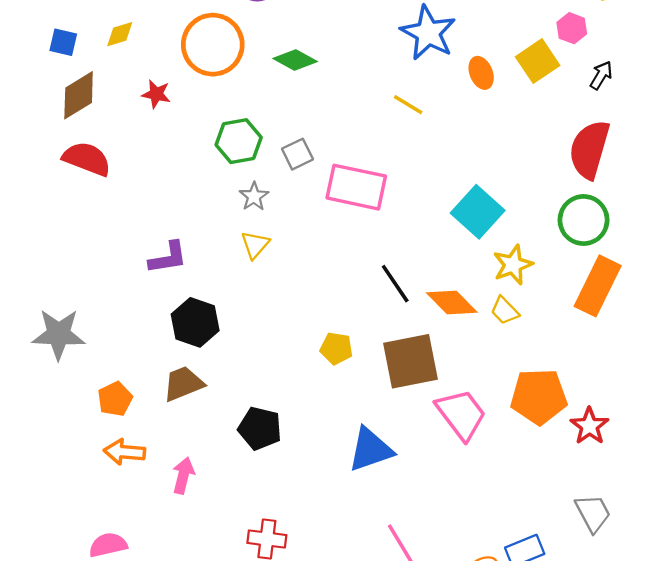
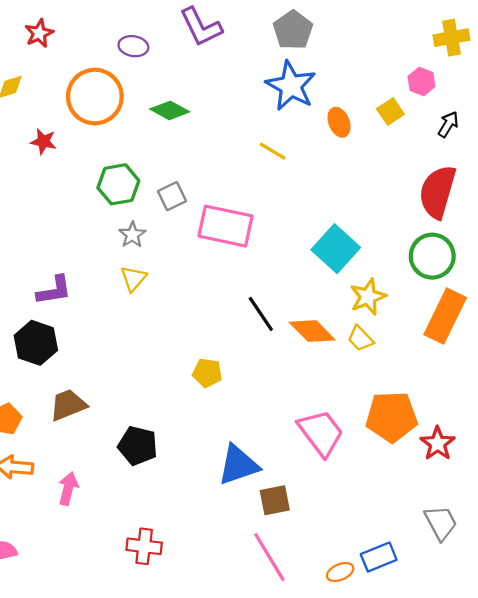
yellow square: (538, 61) -> (390, 112), size x0.7
black hexagon: (195, 322) -> (36, 343), moved
brown square: (410, 361) -> (275, 500), moved, size x0.6

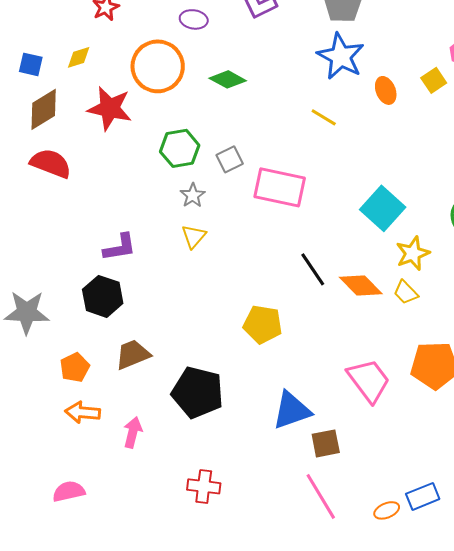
red star: (43, 141) -> (110, 108), size x1.8
yellow pentagon: (207, 373) -> (263, 324), size x1.4
black pentagon: (138, 446) -> (198, 392), size x1.4

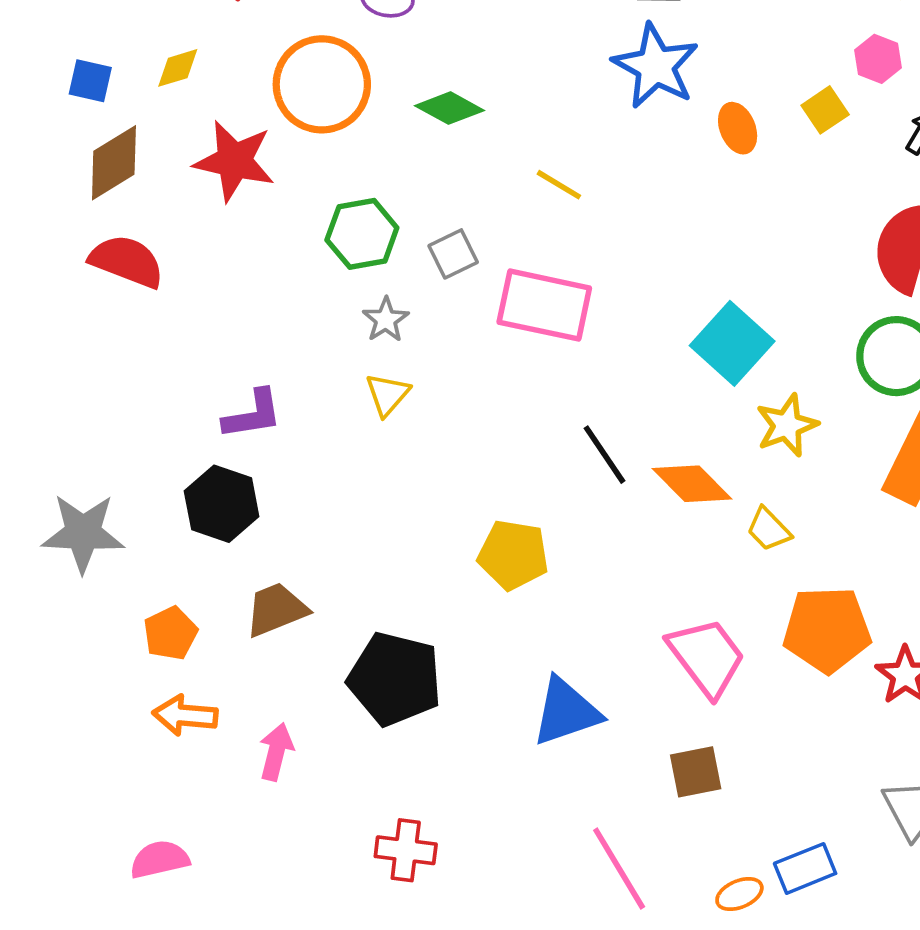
yellow line: (324, 117) -> (559, 185), moved
yellow trapezoid: (406, 292) -> (769, 529), moved
brown square: (326, 443) -> (696, 772), moved

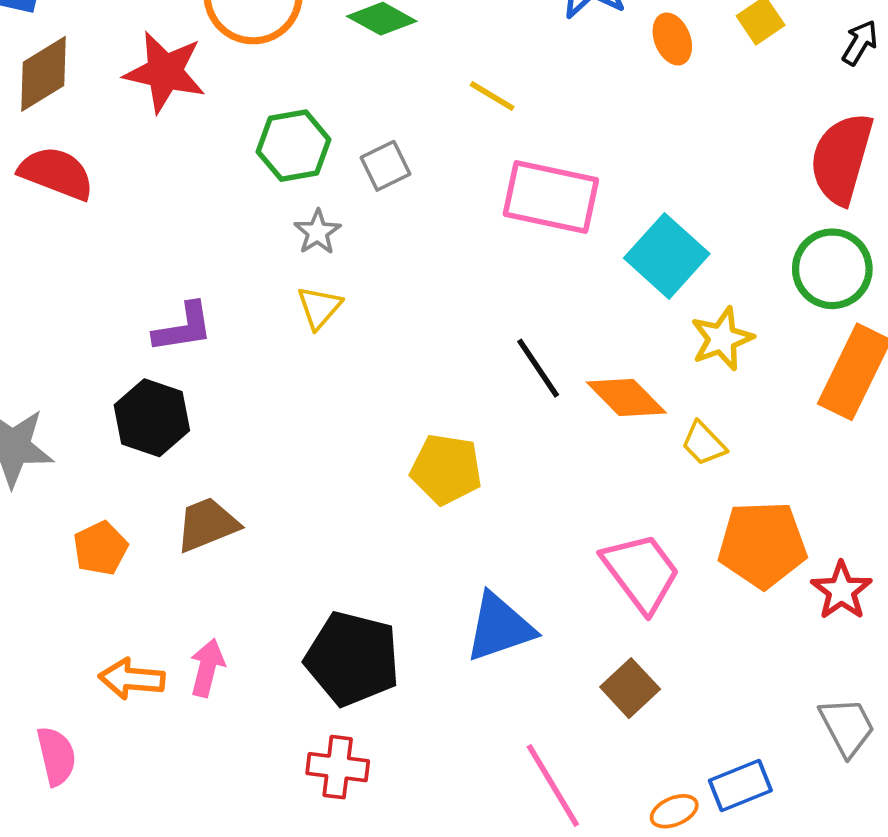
pink rectangle: (544, 305) -> (551, 197), moved
black pentagon: (395, 679) -> (352, 659), moved
orange arrow: (185, 715) -> (132, 679), moved
brown square: (696, 772) -> (630, 688), turned -32
pink semicircle: (160, 859) -> (56, 756), moved, turned 90

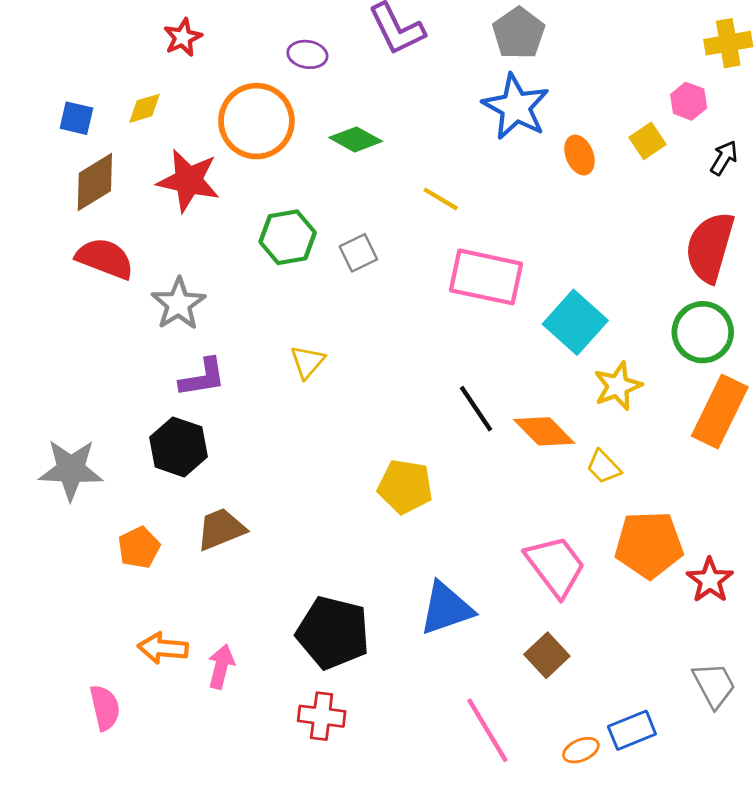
gray star: (317, 232) -> (179, 304), moved, size x1.5
pink arrow: (207, 668) -> (221, 667), moved

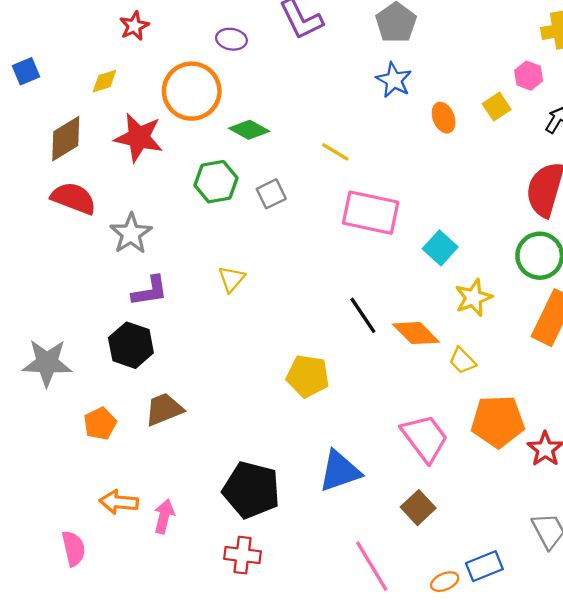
blue star: (516, 107) -> (394, 80), size x0.7
blue square: (76, 118) -> (26, 71), moved, turned -36
green diamond: (356, 139) -> (249, 130), moved
cyan square: (575, 322) -> (440, 248), size x0.7

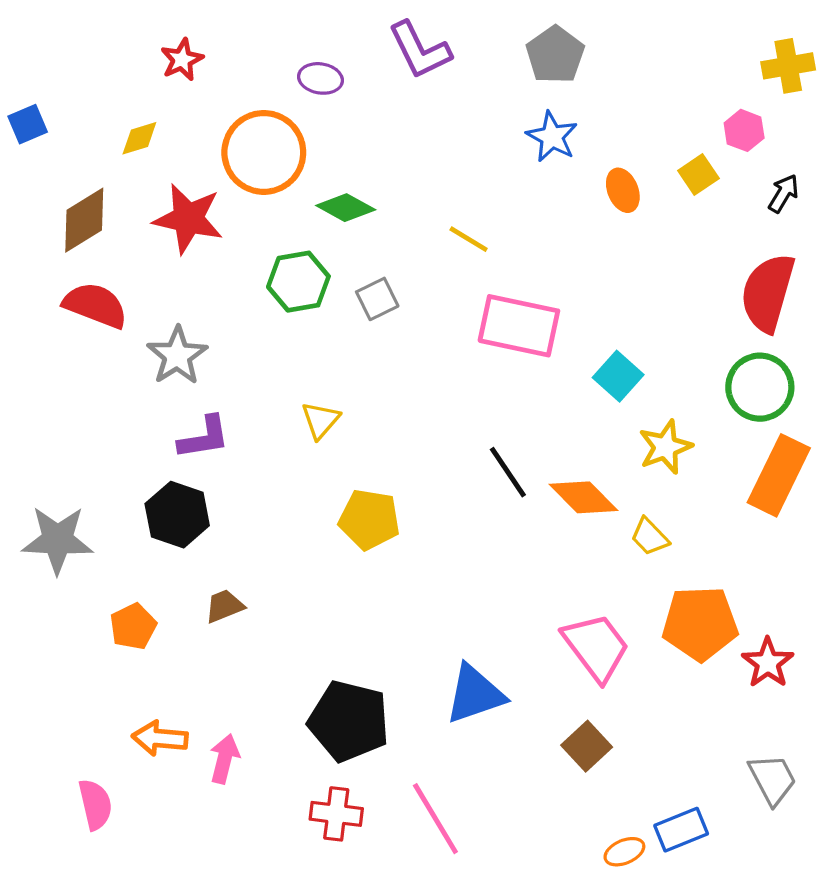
yellow pentagon: (308, 376) -> (369, 519), moved
brown trapezoid: (164, 409) -> (224, 606), size x0.7
pink line: (372, 566) -> (435, 819), moved

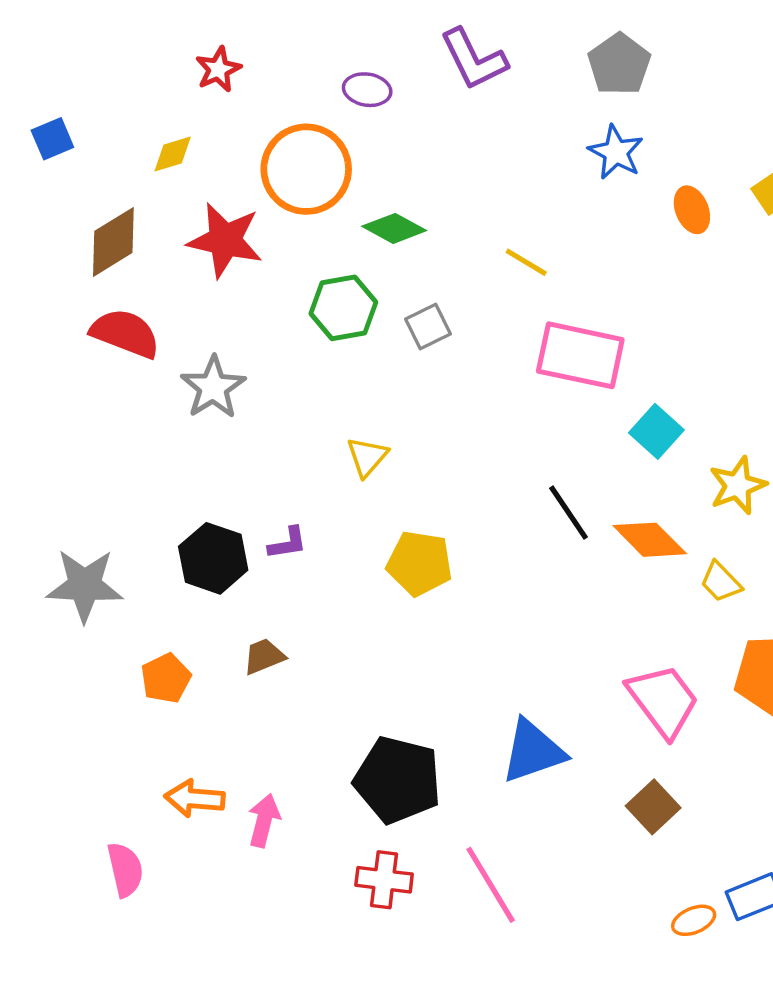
cyan square: (618, 376) -> (656, 431), moved
purple L-shape: (204, 438) -> (288, 543), moved, size x0.7

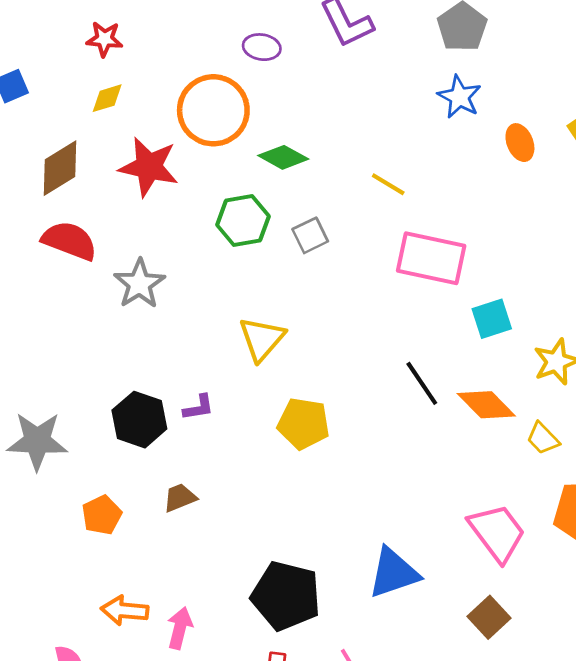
red star: (218, 69) -> (104, 39), moved, turned 30
cyan square: (656, 431) -> (492, 319), turned 30
yellow triangle: (367, 457) -> (262, 339), size x1.4

